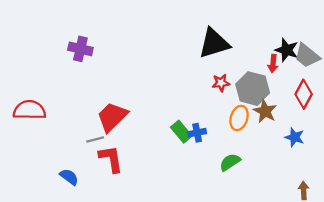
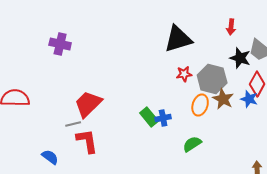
black star: (287, 50) -> (240, 58), moved
red arrow: (273, 64) -> (231, 27), moved
blue star: (295, 137) -> (249, 99), moved

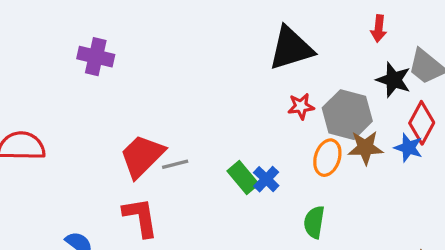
brown star: (223, 99) -> (365, 148), turned -30
blue cross: (163, 118) -> (266, 179), turned -35
gray line: (73, 124) -> (175, 164), moved
green semicircle: (192, 144) -> (314, 222), turned -48

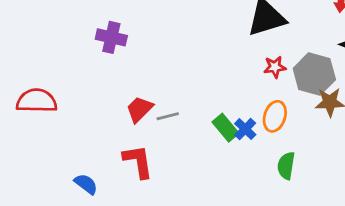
purple cross: (96, 57) -> (111, 37), moved
red trapezoid: (142, 156) -> (140, 109), size x0.7
orange ellipse: (327, 158) -> (275, 116), moved

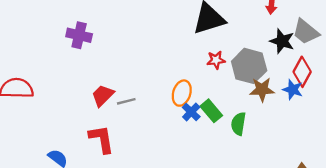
orange ellipse: (275, 116) -> (182, 93), moved
green rectangle: (225, 128) -> (211, 111), moved
green semicircle: (286, 166) -> (238, 124), moved

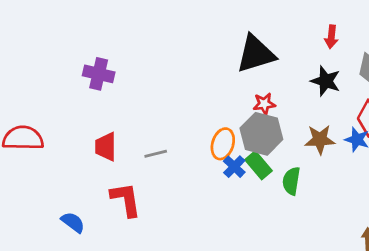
black star: (282, 41) -> (326, 81), moved
gray hexagon: (249, 66) -> (261, 134), moved
red trapezoid: (103, 95) -> (106, 147), moved, turned -45

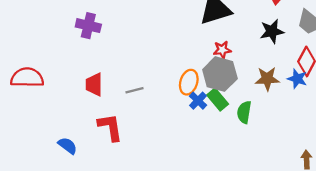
black star: (326, 81) -> (272, 31), turned -30

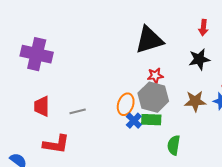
purple cross: (88, 26) -> (37, 54), size x1.4
green rectangle: (218, 99) -> (151, 120), turned -48
green semicircle: (244, 112) -> (174, 145), moved
red L-shape: (110, 127) -> (56, 144), turned 108

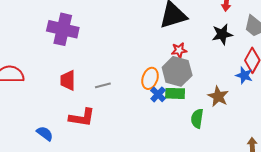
brown star: (195, 101) -> (218, 96), moved, turned 30

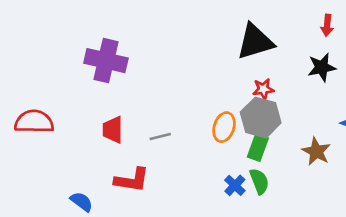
green rectangle: (175, 93) -> (258, 147), turned -72
blue cross: (158, 94) -> (235, 185), moved
green semicircle: (197, 118) -> (259, 181), moved, turned 150

